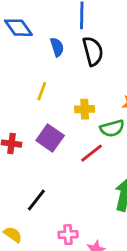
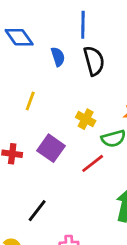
yellow line: (42, 91) -> (30, 101), moved
yellow cross: (85, 109) -> (86, 119), turned 30

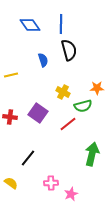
blue diamond: (19, 37) -> (30, 25), moved
blue semicircle: (58, 57) -> (43, 60), moved
yellow line: (30, 101) -> (11, 75), moved, turned 56

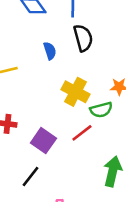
yellow cross: (63, 92) -> (75, 92), size x1.5
purple square: (38, 113) -> (43, 141), moved

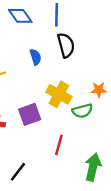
red line: (82, 133) -> (59, 145), moved, turned -36
purple square: (43, 141) -> (30, 114), moved, turned 35

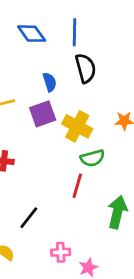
green semicircle: (82, 111) -> (92, 158), moved
purple square: (30, 114) -> (43, 114), moved

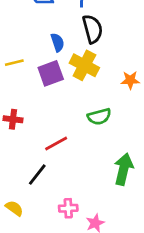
yellow cross: (77, 126) -> (84, 65), moved
red line: (77, 186) -> (56, 144), moved, turned 45

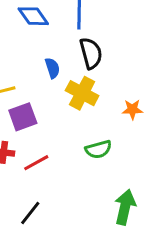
purple square: (51, 73) -> (23, 117), moved
red line: (56, 144) -> (36, 163), moved

